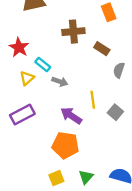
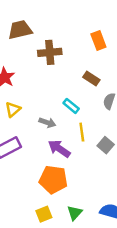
brown cross: (73, 32) -> (50, 52), moved
cyan rectangle: (43, 65) -> (71, 106), moved
gray arrow: (60, 82) -> (47, 123), moved

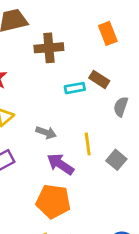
cyan rectangle: (71, 106) -> (75, 88), moved, turned -49

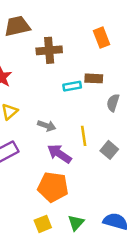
brown rectangle: (99, 79) -> (94, 78), turned -30

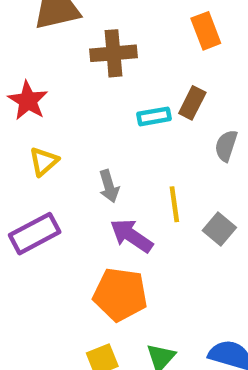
brown rectangle: (94, 78) -> (192, 103), turned -66
gray arrow: (47, 126) -> (109, 186), turned 54

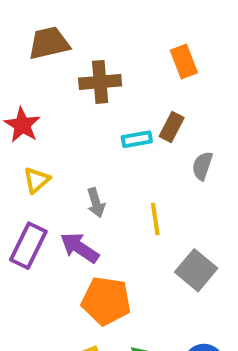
gray square: (219, 229) -> (196, 270), moved, size x1.4
purple rectangle: (35, 234) -> (28, 246), turned -36
purple arrow: (132, 236) -> (80, 248), moved

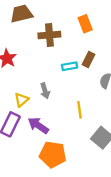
orange rectangle: (184, 62) -> (85, 24), moved
yellow triangle: (37, 180) -> (22, 100), moved
gray arrow: (96, 203) -> (45, 91), moved

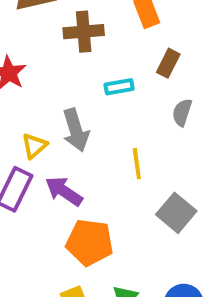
brown rectangle: (89, 60) -> (168, 63), moved
gray arrow: (45, 91) -> (76, 130), size x1.5

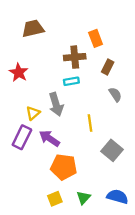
brown cross: (84, 32) -> (75, 57), moved
cyan rectangle: (119, 87) -> (71, 81), moved
gray semicircle: (182, 112) -> (115, 94), turned 128

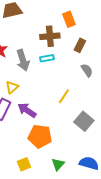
gray arrow: (56, 104) -> (23, 60), moved
yellow line: (90, 123) -> (64, 96), turned 42
yellow square: (55, 199) -> (24, 164), moved

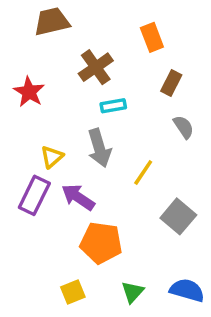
brown cross: (50, 36) -> (96, 67), moved, turned -30
gray arrow: (23, 60) -> (99, 148), moved

